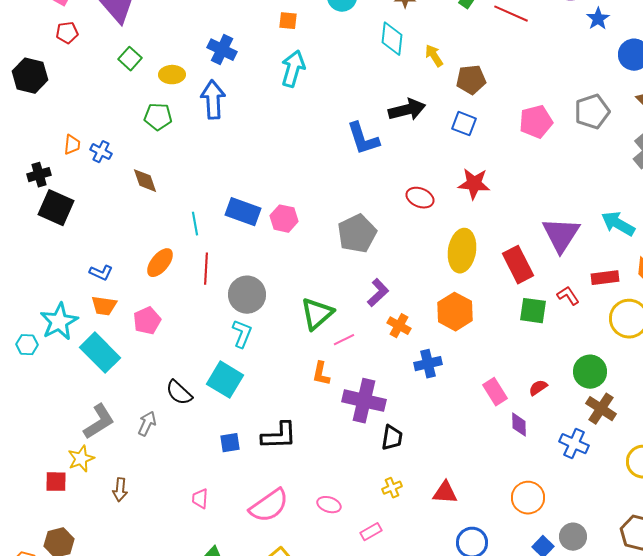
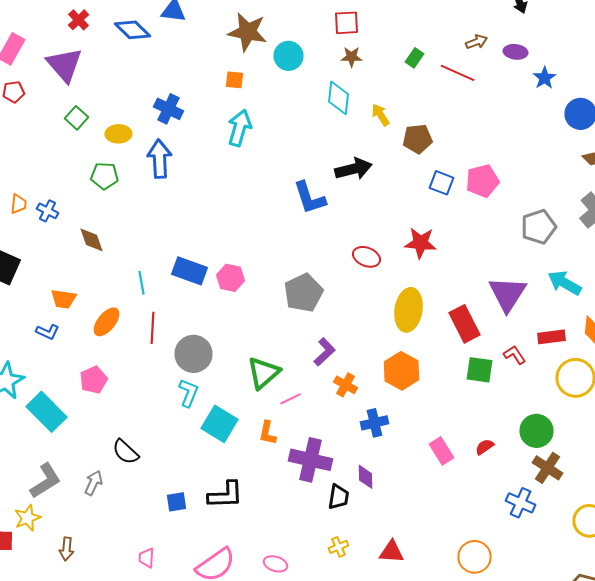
gray pentagon: (592, 112) -> (538, 227), moved
blue square: (464, 124) -> (442, 183), moved
orange trapezoid: (104, 306) -> (64, 299), moved
cyan square: (225, 380) -> (220, 424), moved
purple diamond: (519, 425) -> (366, 477), moved

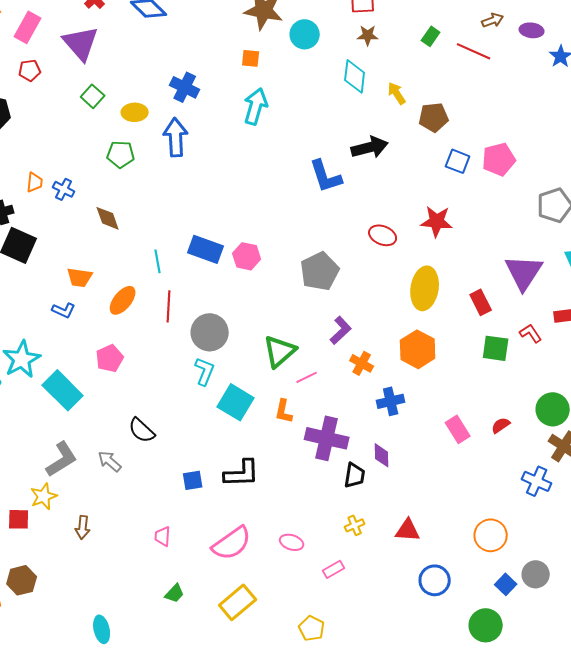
red rectangle: (464, 324) -> (481, 302), size x0.7
gray arrow: (94, 483) -> (110, 461), turned -75

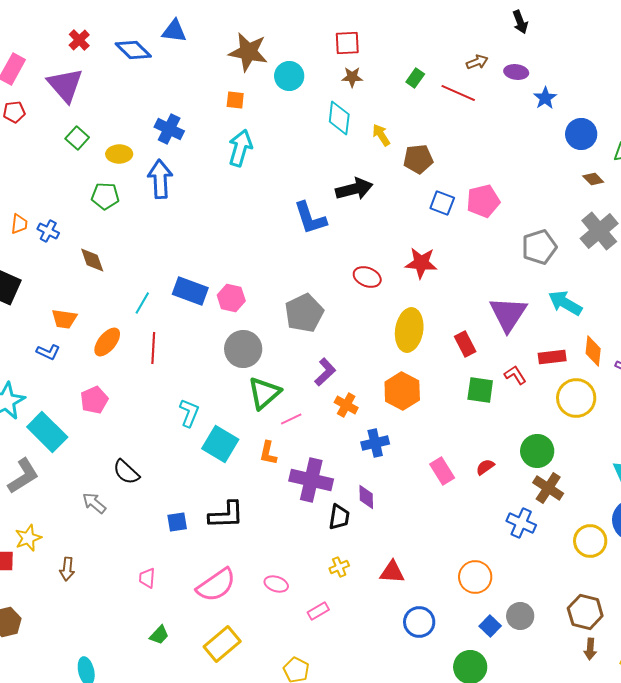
cyan line: (158, 261) -> (142, 303), turned 40
gray circle: (210, 332) -> (243, 349), moved
gray L-shape: (62, 459) -> (23, 476), moved

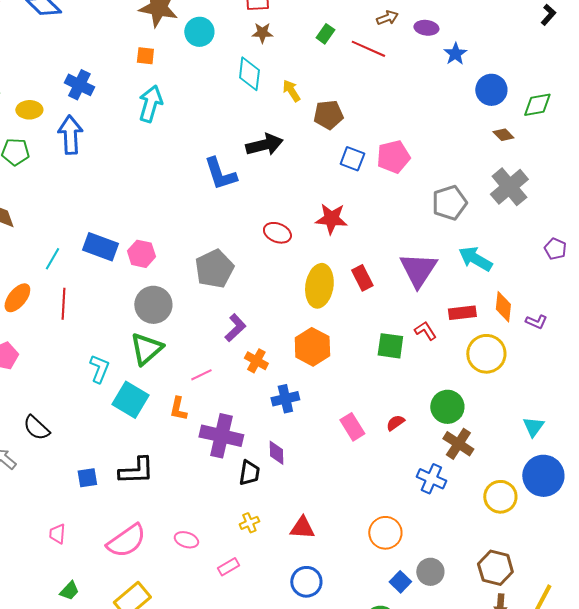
red rectangle: (465, 344) -> (362, 278), moved
green triangle: (264, 393) -> (146, 349), moved
blue circle: (419, 622) -> (306, 582), moved

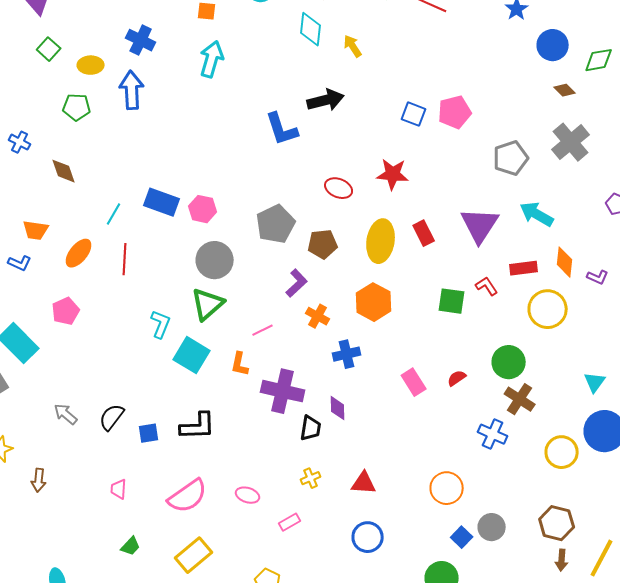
brown pentagon: (328, 115) -> (323, 244), moved
black semicircle: (36, 428) -> (112, 417), moved, turned 84

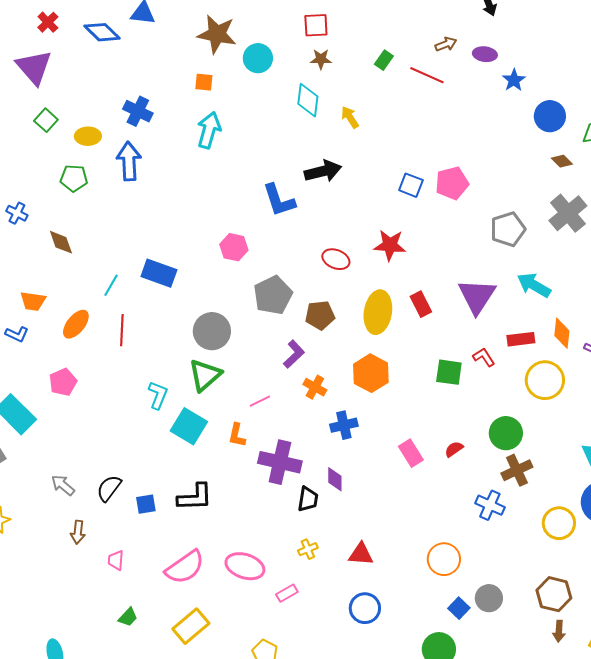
pink hexagon: (203, 209) -> (234, 247), moved
brown cross: (520, 399) -> (517, 470), turned 32
brown arrow: (39, 480) -> (78, 532), moved
pink ellipse: (248, 495) -> (245, 566), size x1.6

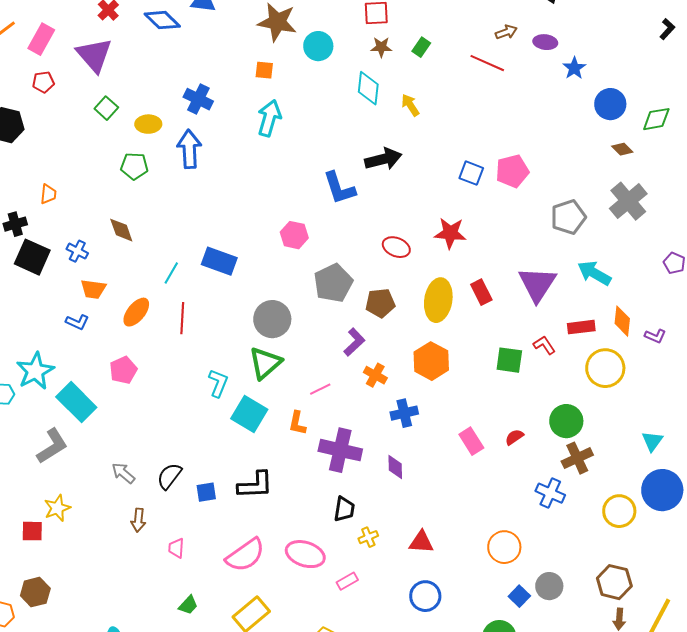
green rectangle: (384, 60) -> (421, 47), moved
blue cross: (17, 213) -> (77, 251), moved
black trapezoid: (308, 499) -> (344, 509), moved

